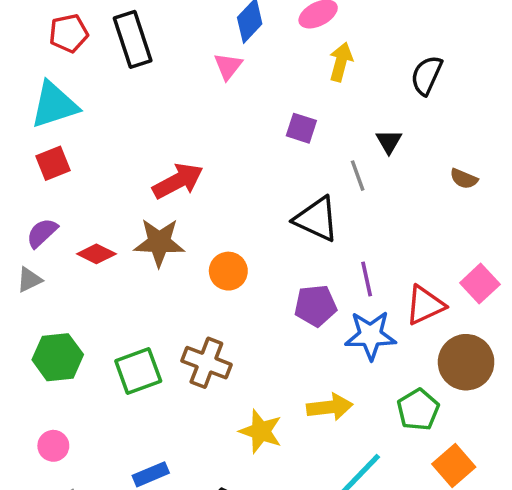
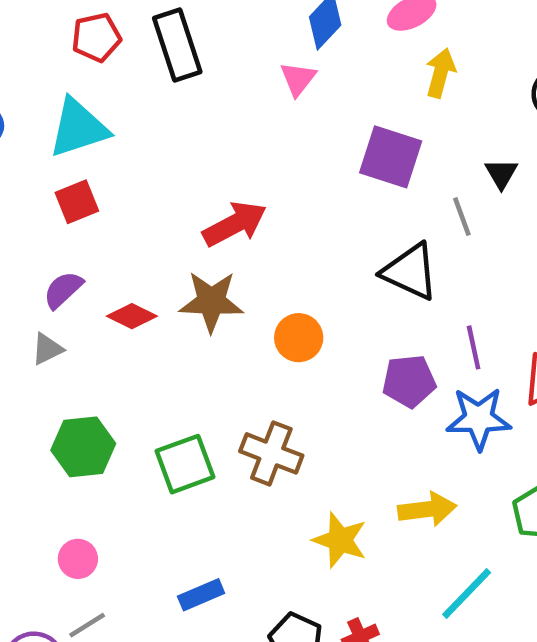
purple square: (301, 128) -> (391, 157), size x1.6

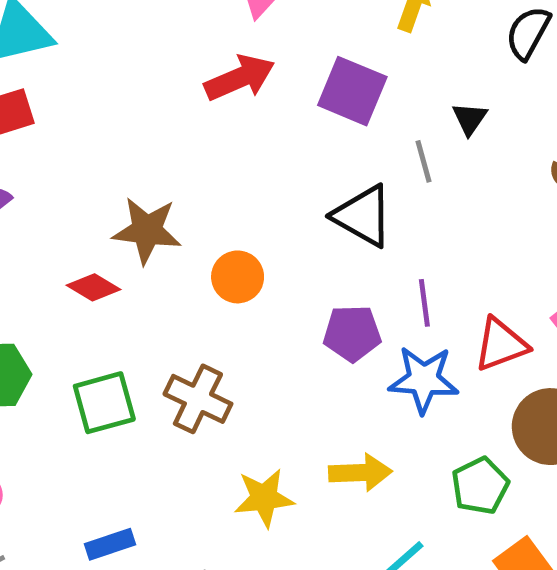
red arrow: (235, 224) -> (240, 78), moved
red diamond: (132, 316) -> (94, 287), moved
yellow star: (340, 540) -> (264, 498), turned -30

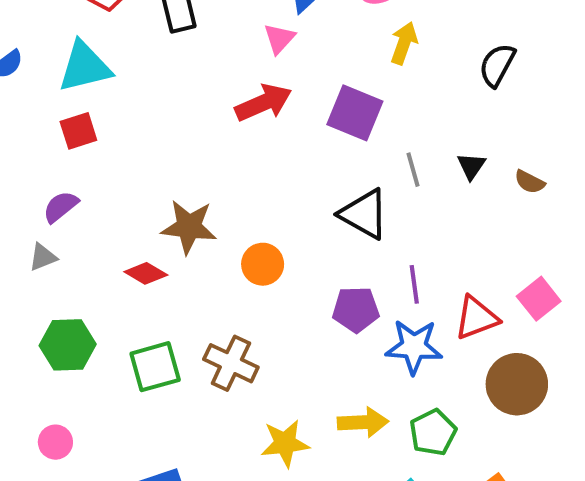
black triangle: (470, 119) -> (471, 166), moved
green pentagon: (480, 486) -> (433, 432), moved

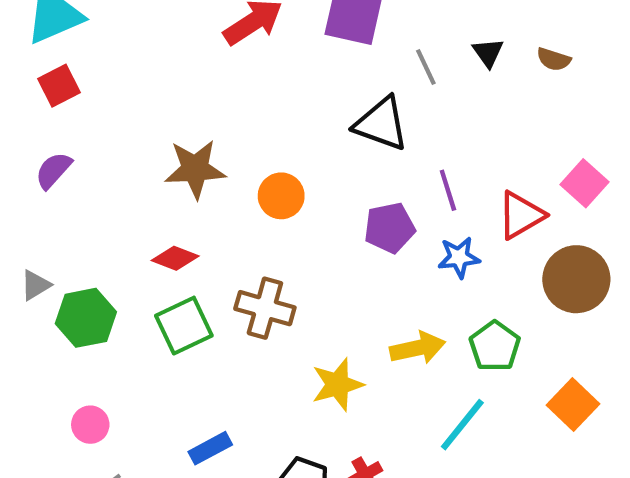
gray triangle: (43, 257) -> (35, 285), moved
red diamond: (146, 273) -> (175, 258), moved
blue star: (414, 347) -> (459, 257), size x0.7

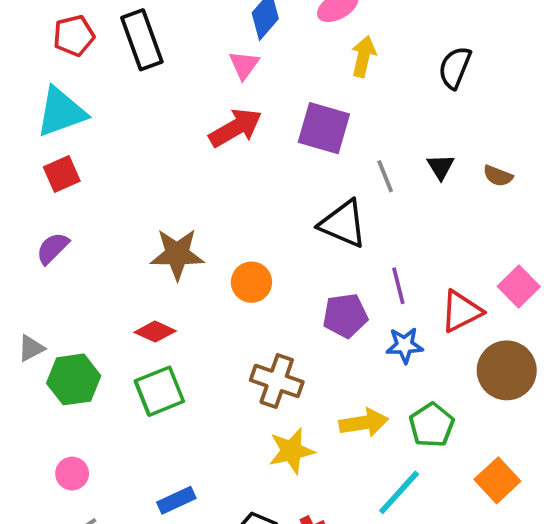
brown cross: (265, 308) -> (277, 381), moved

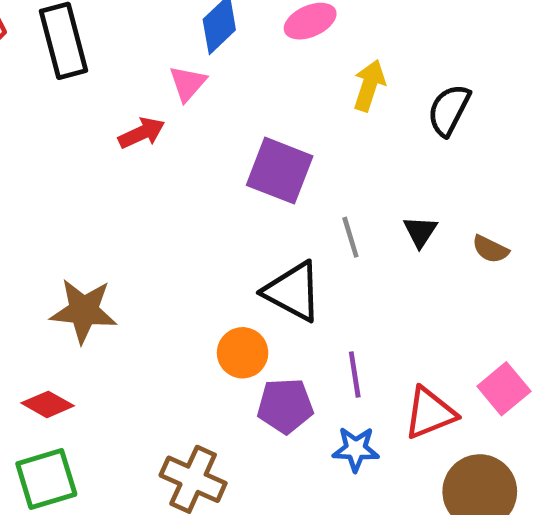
yellow arrow: (363, 56) -> (369, 85), moved
red arrow: (236, 128) -> (142, 133), moved, size x0.7
orange circle: (251, 282) -> (243, 353), moved

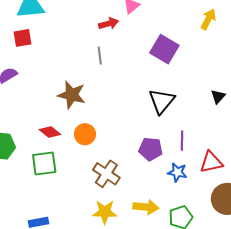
black triangle: (420, 232) -> (218, 96), moved
gray line: (350, 237) -> (100, 56), moved
black triangle: (293, 292) -> (162, 101), turned 32
orange circle: (243, 353) -> (85, 134), moved

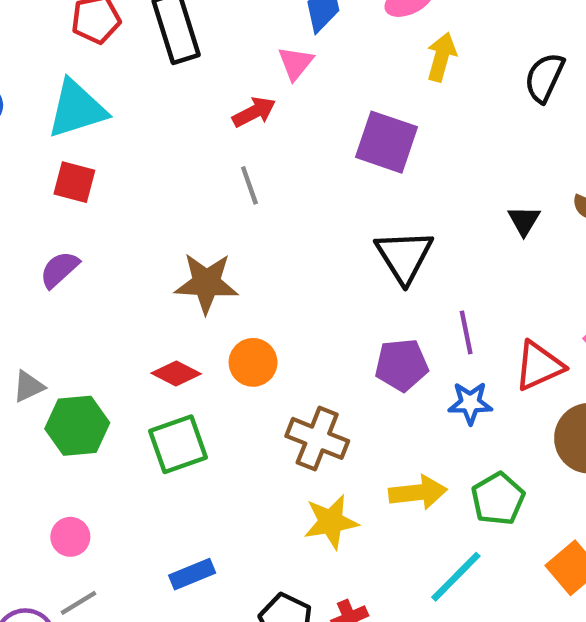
yellow arrow: (208, 19) -> (441, 57), moved
red square: (23, 38) -> (74, 182), turned 36

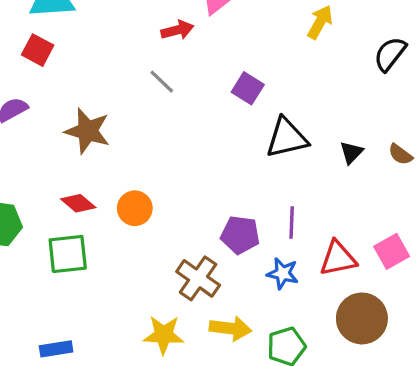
purple square: (387, 142) -> (248, 88), moved, size x0.7
gray line: (249, 185) -> (162, 82), turned -40
black triangle: (404, 256) -> (287, 138), moved, turned 36
brown star: (206, 283) -> (88, 131), moved
brown cross: (317, 438) -> (198, 278), moved

